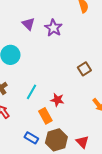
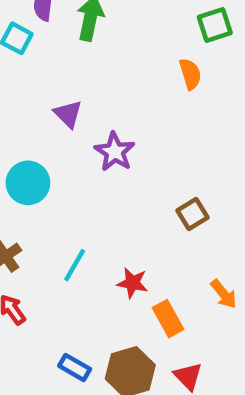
purple star: (53, 28) -> (115, 152), moved
orange rectangle: (45, 116) -> (168, 319), moved

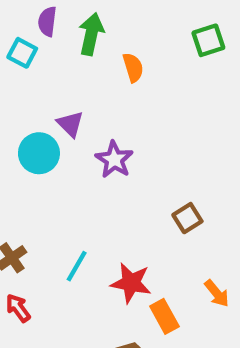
orange semicircle: (190, 74) -> (133, 67), moved
cyan circle: (28, 183) -> (39, 153), moved
red star: (132, 283) -> (131, 283), size x1.4

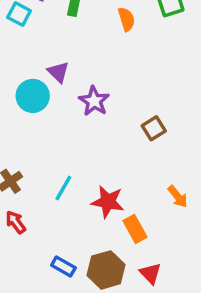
orange semicircle: (133, 67) -> (126, 19), moved
brown square: (187, 218) -> (154, 128), moved
orange arrow: (217, 293) -> (178, 197), moved

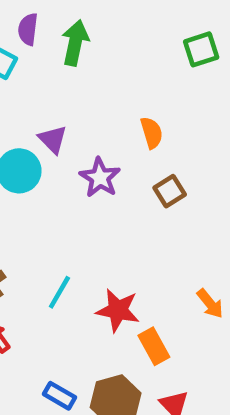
orange semicircle: (126, 19) -> (152, 133), moved
brown square: (154, 128) -> (170, 191), moved

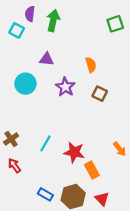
purple triangle: (53, 139) -> (47, 59), moved, turned -40
brown square: (170, 191) -> (100, 94), turned -32

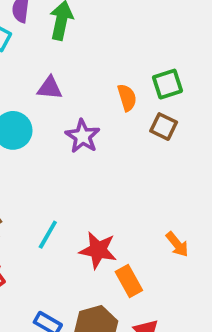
green square: (115, 24) -> (168, 84), moved
brown square: (100, 94) -> (164, 127), moved

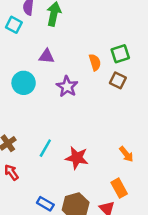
orange rectangle: (129, 281) -> (119, 188), moved

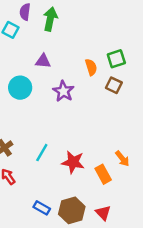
orange rectangle: (119, 188) -> (103, 174), moved

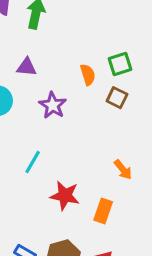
cyan line: (42, 153) -> (33, 162), moved
orange arrow: (122, 159) -> (123, 170), moved
orange rectangle: (103, 174) -> (103, 211), turned 48

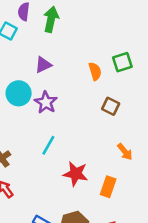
purple triangle: (27, 67) -> (43, 65), turned -30
brown square: (117, 98) -> (111, 106), moved
purple star: (53, 105) -> (46, 102), moved

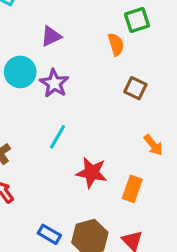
green square: (122, 62) -> (137, 20), moved

